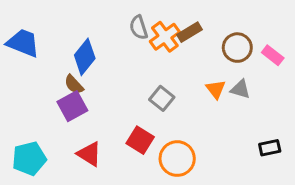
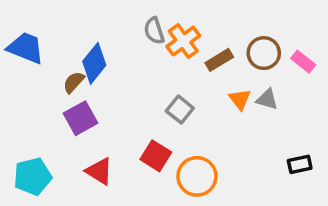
brown rectangle: (189, 32) -> (219, 60), moved
brown semicircle: (74, 85) -> (74, 82), moved, turned 85

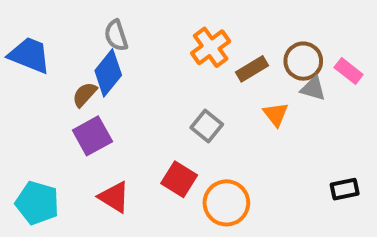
gray semicircle: (154, 31) -> (116, 35), moved
gray triangle: (267, 99) -> (313, 89), moved
cyan pentagon: (33, 176) -> (37, 203), turned 30

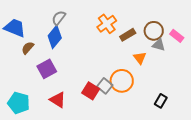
gray semicircle: (116, 35) -> (59, 18), turned 56
brown semicircle: (85, 95) -> (28, 48), moved
gray square: (207, 126) -> (105, 86), moved
black rectangle: (345, 189) -> (161, 101), moved, turned -48
orange circle: (226, 203) -> (122, 81), moved

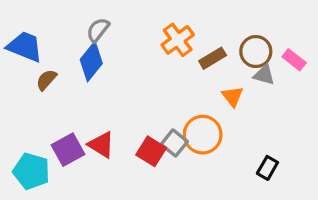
purple square: (47, 69) -> (68, 150), moved
red triangle: (58, 100) -> (101, 145), moved

